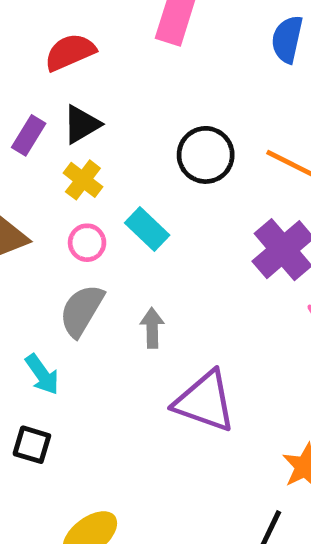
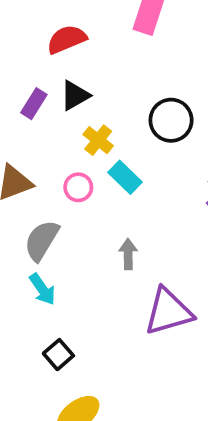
yellow cross: (83, 180) -> (98, 140), moved
gray semicircle: (82, 310) -> (42, 240), moved
purple triangle: (205, 402) -> (168, 312), turned -36
black square: (32, 445) -> (58, 355), moved, turned 32

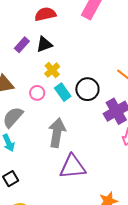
black circle: (171, 120) -> (87, 89), moved
gray arrow: (128, 254) -> (57, 133), size x1.8

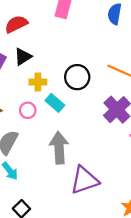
yellow cross: (52, 70) -> (38, 82), turned -35
black circle: (87, 89) -> (77, 77), moved

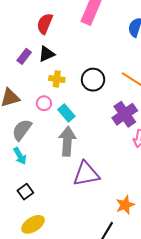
red semicircle: (16, 24) -> (45, 24), turned -50
cyan rectangle: (55, 103) -> (66, 113), moved

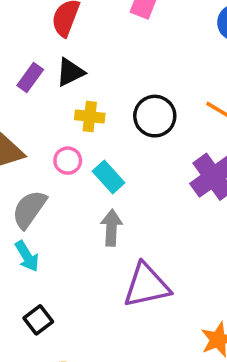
gray arrow: (67, 141) -> (111, 228), size x0.7

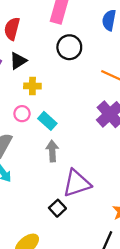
black circle: (155, 116) -> (69, 47), moved
black square: (38, 320) -> (57, 208), moved

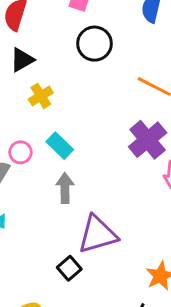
yellow cross: (32, 86) -> (41, 96), turned -35
pink circle: (22, 114) -> (20, 152), moved

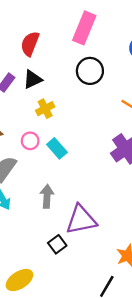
pink circle: (20, 152) -> (30, 141), moved
gray arrow: (65, 188) -> (47, 196), moved

